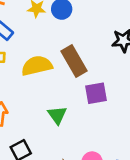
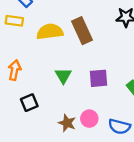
purple square: (96, 93) -> (98, 78), moved

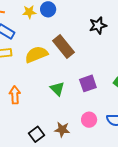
black square: (29, 103) -> (37, 134), moved
brown star: (67, 123) -> (62, 130), moved

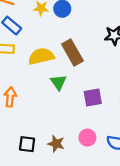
green triangle: (57, 89) -> (58, 82), moved
black square: (37, 134) -> (27, 144), turned 35

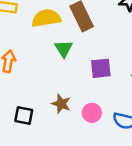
brown star: (56, 144) -> (61, 104), moved

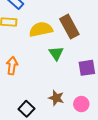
black square: (24, 115) -> (26, 109), turned 35

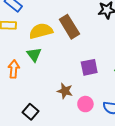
green triangle: (56, 53) -> (34, 55), moved
brown star: (56, 98) -> (65, 91), moved

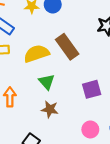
green triangle: (34, 55) -> (47, 82), moved
brown star: (65, 91) -> (50, 109), moved

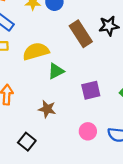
brown rectangle: (67, 47) -> (81, 34), moved
green triangle: (47, 82) -> (56, 71), moved, turned 42

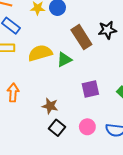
green triangle: (56, 71) -> (64, 60), moved
black square: (27, 142) -> (57, 128), moved

